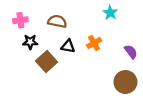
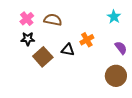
cyan star: (110, 13) -> (114, 17), moved
pink cross: (20, 20) -> (27, 19), moved, turned -32
black triangle: (68, 46) -> (68, 50), moved

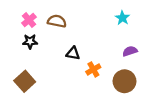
orange cross: (87, 40) -> (93, 69), moved
purple semicircle: (121, 48) -> (130, 51), turned -72
brown square: (43, 57) -> (25, 81), moved

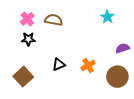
cyan star: (122, 18) -> (107, 17), moved
black triangle: (73, 53) -> (59, 64), moved, turned -32

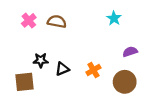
black star: (28, 39) -> (41, 60), moved
brown square: (23, 77) -> (25, 82), turned 36

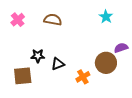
pink cross: (29, 20) -> (18, 20), moved
orange cross: (93, 70) -> (83, 77), moved
brown circle: (125, 82) -> (106, 63), moved

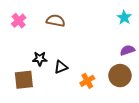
cyan star: (106, 17) -> (124, 17), moved
brown circle: (106, 63) -> (120, 76), moved

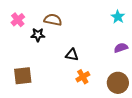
black star: (40, 59) -> (38, 35), moved
black triangle: (61, 67) -> (72, 55), moved, turned 32
brown circle: (120, 76) -> (118, 83), moved

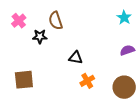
brown semicircle: (53, 20) -> (56, 21), turned -120

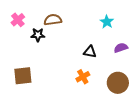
cyan star: (124, 18) -> (107, 22), moved
brown semicircle: (56, 21) -> (53, 20), turned 102
black triangle: (76, 58) -> (90, 52), moved

